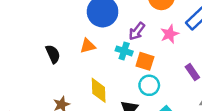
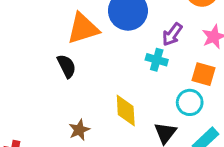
orange triangle: (88, 46) -> (83, 28), moved, size x1.6
orange square: (145, 61) -> (203, 74), moved

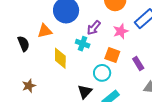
orange triangle: (83, 28) -> (45, 31), moved, size x0.7
yellow diamond: (126, 111) -> (60, 58), moved

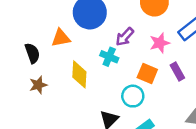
purple rectangle: (138, 63) -> (177, 71), moved
brown star: (29, 86) -> (38, 85), moved

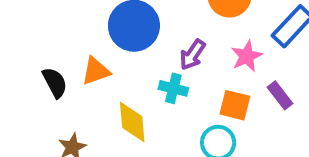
black semicircle: (32, 53) -> (55, 83), moved

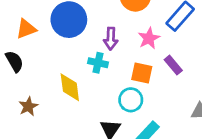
purple arrow: (193, 55) -> (111, 39), turned -30
orange triangle: (96, 71) -> (26, 29), moved

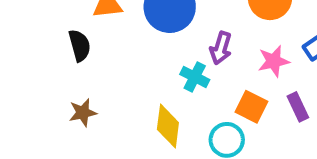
yellow diamond: (70, 87) -> (168, 126), moved

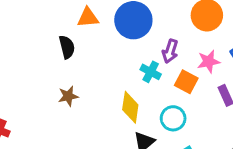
orange square: (251, 107) -> (186, 82), moved

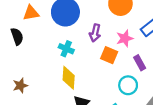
cyan cross: (151, 72) -> (66, 49), moved
brown star: (68, 96) -> (20, 86), moved
cyan circle: (173, 118) -> (128, 85), moved

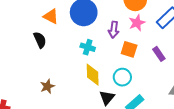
orange triangle: (31, 13) -> (51, 16), turned 42
pink star: (125, 38) -> (137, 23), moved
cyan circle: (128, 85) -> (122, 77), moved

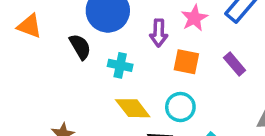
orange triangle: (51, 16) -> (30, 26), moved
black semicircle: (40, 40) -> (80, 47), moved
yellow diamond: (93, 75) -> (133, 108), turned -30

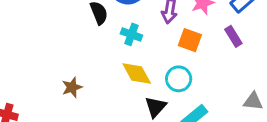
purple rectangle: (235, 64) -> (233, 36), moved

